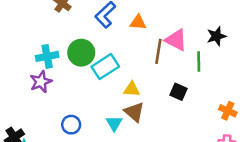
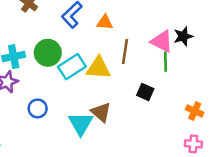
pink triangle: (176, 40) -> (162, 41), moved
yellow triangle: (132, 89) -> (98, 68), moved, size x1.5
cyan triangle: (114, 123) -> (81, 124), size x1.5
blue circle: (71, 125) -> (38, 108), moved

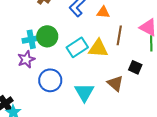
green circle: (48, 53) -> (47, 36), moved
blue circle: (38, 108) -> (50, 80), size x1.5
brown triangle: (101, 112) -> (115, 83), moved

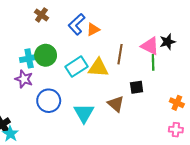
orange triangle: (103, 12) -> (93, 29), moved, turned -32
purple star: (26, 59) -> (24, 79), turned -30
black square: (135, 67) -> (137, 87), turned -32

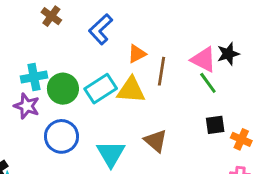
orange triangle: (93, 29) -> (137, 54), moved
green circle: (46, 55) -> (63, 89), moved
green line: (153, 62) -> (208, 83), turned -35
black square: (137, 87) -> (215, 125), moved

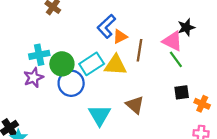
blue L-shape: (101, 29) -> (106, 26), moved
black star: (228, 54) -> (186, 27), moved
purple star: (27, 106) -> (33, 78), turned 30
blue circle: (61, 136) -> (71, 83), moved

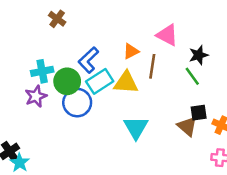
blue L-shape: (106, 26) -> (88, 60), moved
black star: (186, 27) -> (199, 55), moved
pink triangle: (173, 41) -> (167, 35), moved
brown triangle: (135, 105) -> (187, 126), moved
cyan triangle: (100, 115) -> (136, 128), moved

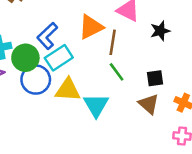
orange triangle: (131, 51) -> (91, 27), size x1.5
green line: (192, 76) -> (117, 72), moved
yellow triangle: (126, 83) -> (68, 90), moved
black square: (199, 113) -> (155, 78), moved

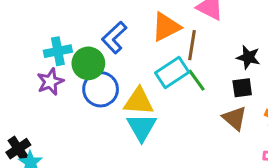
black star: (160, 31) -> (248, 57), moved, turned 30
cyan rectangle: (59, 58) -> (172, 73), moved
cyan triangle: (96, 105) -> (142, 127), moved

